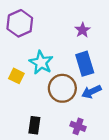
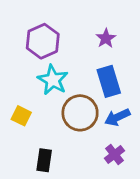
purple hexagon: (20, 23) -> (43, 41), moved
yellow square: (16, 76) -> (21, 116), moved
purple cross: (78, 126) -> (114, 154), moved, turned 32

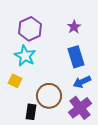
cyan star: (53, 80) -> (25, 56), moved
brown circle: (80, 113) -> (49, 96), moved
purple cross: (114, 154) -> (80, 108), size x1.6

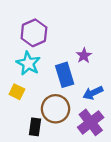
purple star: (74, 27) -> (84, 55), moved
blue rectangle: (76, 57) -> (65, 75), moved

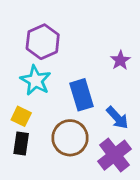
purple star: (84, 55) -> (120, 60), moved
blue arrow: (93, 93) -> (117, 118), turned -108
black rectangle: (35, 127) -> (21, 144), moved

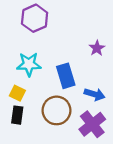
purple hexagon: (43, 42) -> (35, 18), moved
cyan star: (36, 80) -> (29, 64), turned -30
blue arrow: (117, 118) -> (95, 94), turned -30

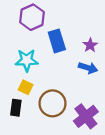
blue rectangle: (66, 76) -> (57, 41), moved
yellow square: (17, 93) -> (26, 87), moved
blue arrow: (95, 94) -> (88, 68), moved

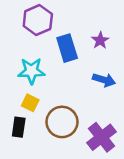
purple star: (90, 45) -> (100, 40), moved

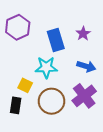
purple hexagon: (38, 20) -> (18, 27), moved
cyan star: (31, 71) -> (46, 67), moved
purple cross: (102, 137) -> (84, 96), moved

